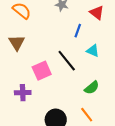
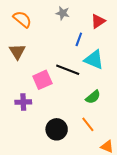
red triangle: (97, 13) -> (98, 21), turned 49
cyan triangle: (93, 51) -> (94, 60), size x1.5
black line: (67, 61) -> (68, 70), turned -30

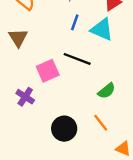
blue line: (79, 39) -> (75, 22), moved
cyan triangle: (94, 60) -> (102, 29), moved
purple cross: (23, 102) -> (25, 97), turned 35

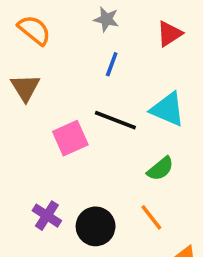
cyan triangle: (102, 29) -> (168, 109), moved
purple cross: (25, 97) -> (47, 216), moved

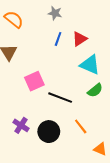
red triangle: (169, 34) -> (80, 39), moved
black line: (115, 120) -> (60, 98), moved
green semicircle: (160, 169) -> (95, 90), moved

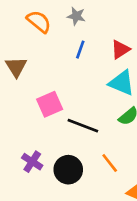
orange semicircle: (14, 19) -> (39, 21), moved
red triangle: (80, 39) -> (120, 50), moved

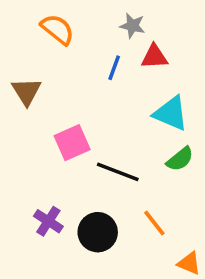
gray star: (76, 16) -> (132, 26), moved
red triangle: (120, 50) -> (154, 57), moved, turned 30

